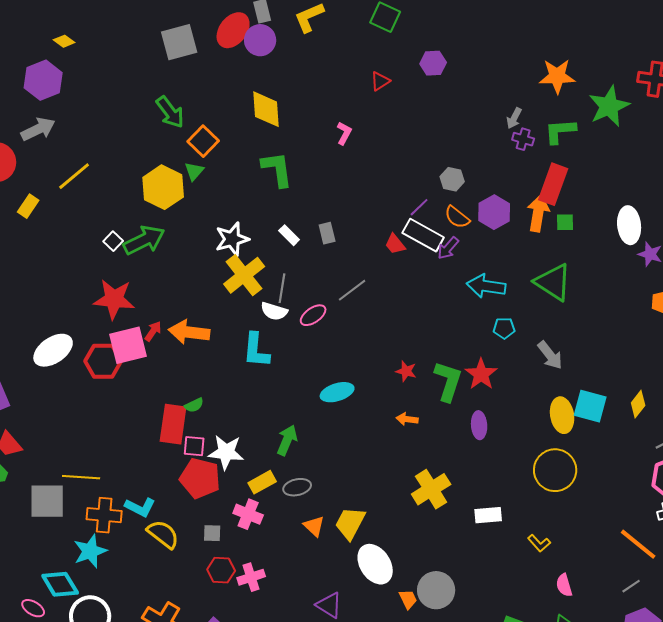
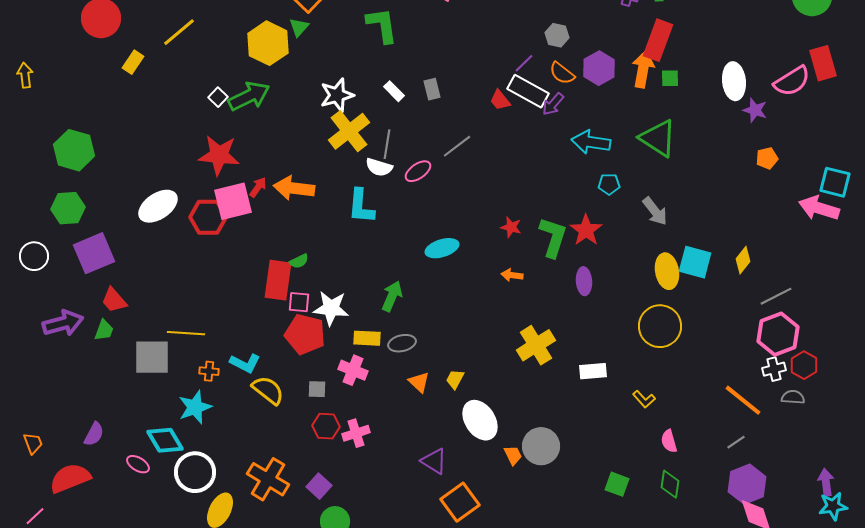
yellow rectangle: (262, 482) -> (367, 338), turned 32
orange cross: (104, 515) -> (209, 371), size x0.6
yellow trapezoid: (350, 523) -> (455, 379), size x0.6

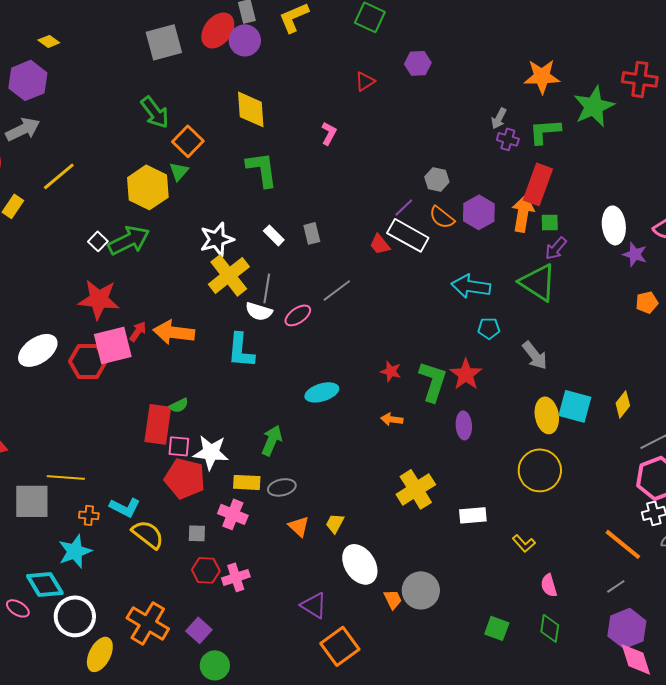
purple arrow: (553, 104) -> (556, 248), moved

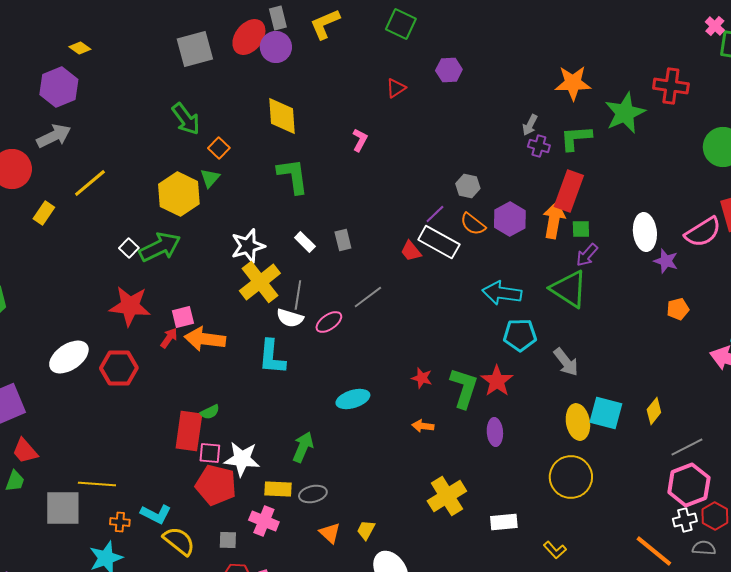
orange square: (188, 141) -> (219, 148), size x0.7
cyan pentagon: (489, 328) -> (520, 335), size x1.5
pink square: (113, 345) -> (183, 317), moved, size x0.6

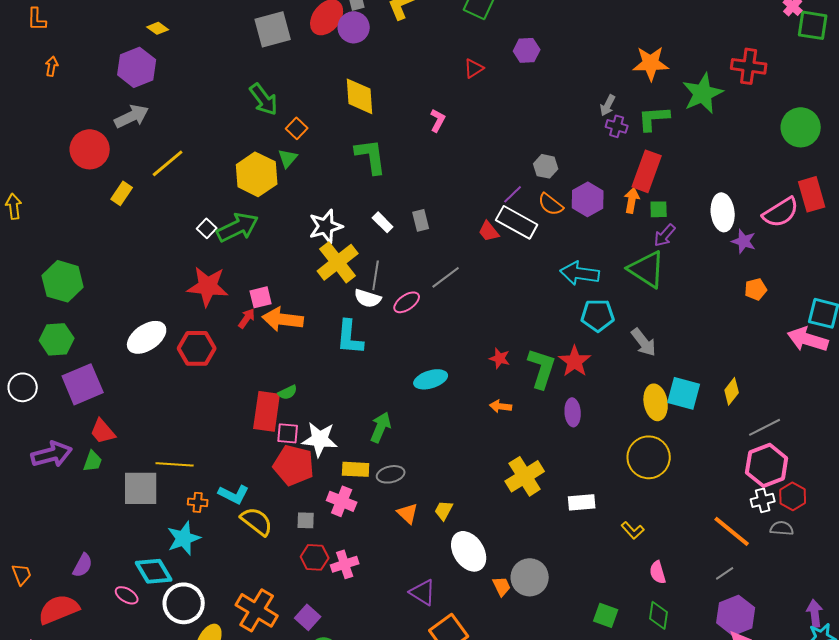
orange arrow: (554, 220) -> (632, 200), size x0.7

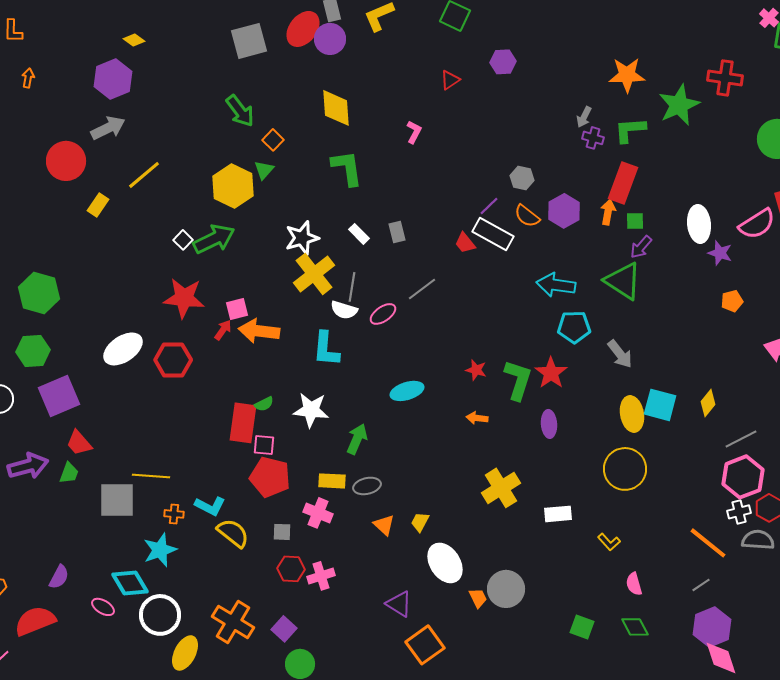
white star: (320, 439) -> (311, 410), moved
gray semicircle: (782, 528) -> (758, 540), size x1.4
green diamond: (659, 615) -> (635, 627), turned -36

